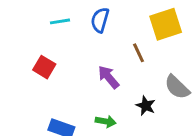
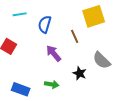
blue semicircle: (100, 20) -> (45, 24), moved

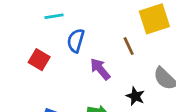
blue semicircle: (45, 24) -> (76, 41), moved

